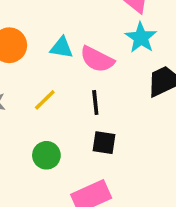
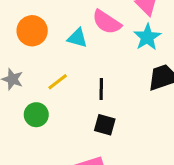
pink semicircle: (97, 59) -> (107, 22), moved
green circle: (46, 155) -> (36, 115), moved

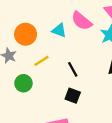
orange circle: (32, 31) -> (26, 34), moved
black line: (101, 89) -> (73, 69), turned -35

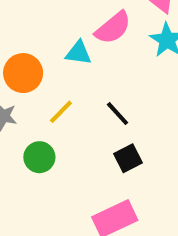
pink semicircle: (82, 21) -> (113, 28), turned -65
black square: (73, 96) -> (128, 158), turned -35

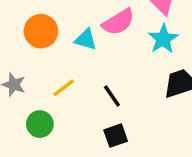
orange circle: (23, 73) -> (41, 31), moved

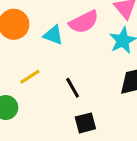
black square: (116, 136) -> (85, 123), moved

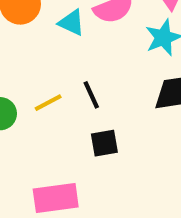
yellow line: (30, 77) -> (48, 103), moved

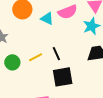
black square: (104, 143) -> (63, 77), size x1.5

